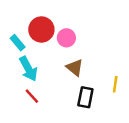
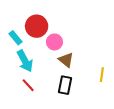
pink circle: (66, 38) -> (54, 42), moved
black rectangle: (85, 97) -> (65, 85), moved

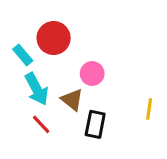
pink circle: (54, 42) -> (92, 73), moved
brown triangle: (66, 60) -> (72, 100), moved

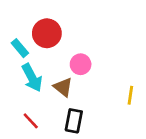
red line: (41, 124) -> (31, 121), moved
black rectangle: (95, 124) -> (74, 121), moved

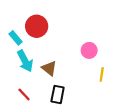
pink circle: (81, 64) -> (89, 50), moved

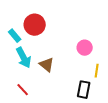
black rectangle: (58, 95) -> (84, 90), moved

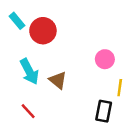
cyan rectangle: (15, 36) -> (17, 21), moved

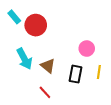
red line: (28, 111) -> (45, 92), moved
black rectangle: (104, 111) -> (75, 74), moved

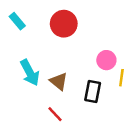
red circle: (36, 25) -> (64, 24), moved
yellow line: (99, 72) -> (121, 78), moved

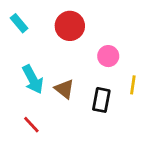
pink circle: (106, 60) -> (108, 56), moved
red line: (55, 114) -> (31, 125), moved

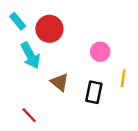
red circle: (70, 26) -> (49, 29), moved
cyan arrow: (33, 79) -> (30, 55), moved

